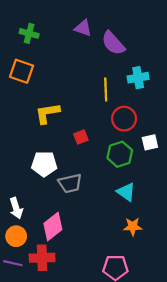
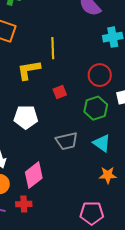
yellow line: (106, 90) -> (53, 48), moved
gray trapezoid: (70, 183) -> (67, 141), moved
red cross: (42, 258) -> (24, 204), size x0.7

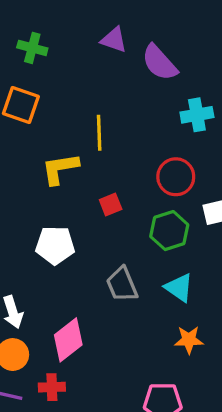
gray trapezoid: (67, 141) -> (122, 284), turned 80

